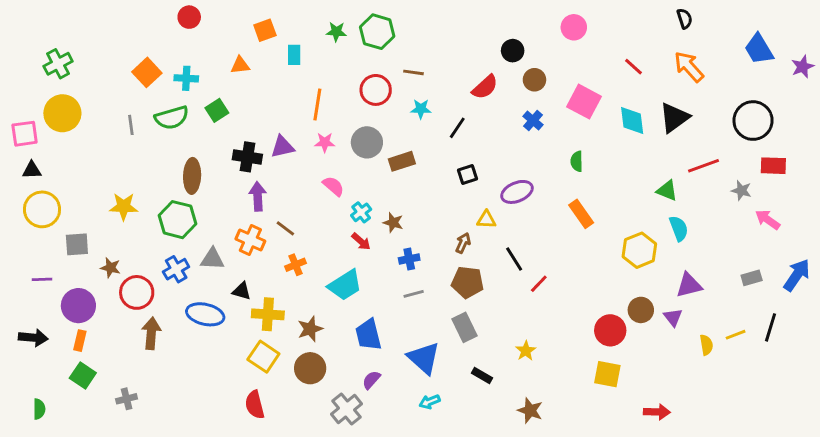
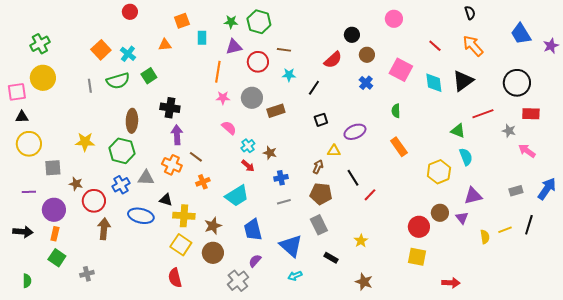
cyan cross: (186, 78) -> (128, 54), turned 35
purple triangle: (282, 147) -> (234, 47), moved

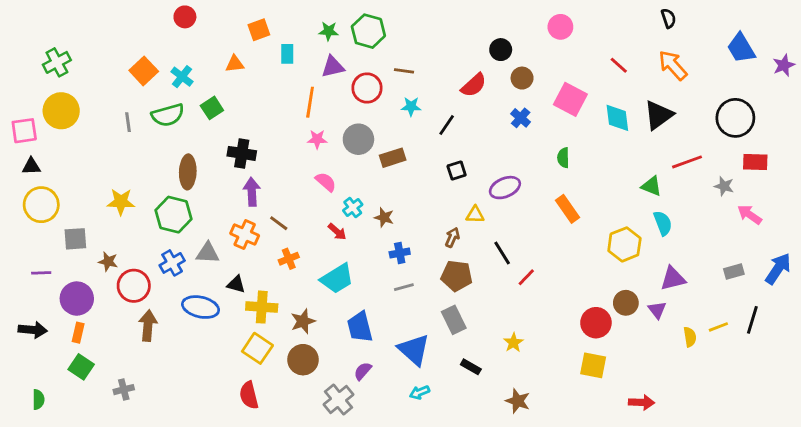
red arrow: (248, 166) -> (337, 232), moved

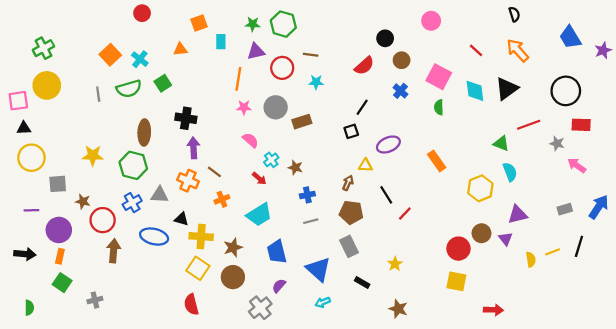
black line: (447, 125) -> (362, 107), moved
green semicircle: (563, 158) -> (439, 107), moved

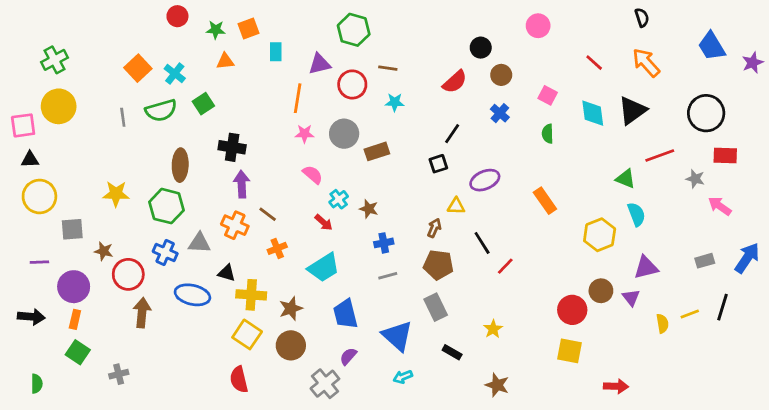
green star: (253, 24) -> (216, 30), moved
pink square: (439, 77) -> (548, 95), size x0.6
blue cross: (132, 203) -> (165, 252), turned -36

